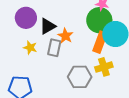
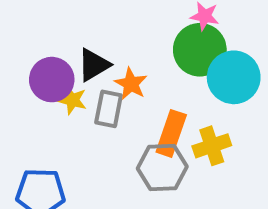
purple circle: (26, 18) -> (52, 80), moved
orange rectangle: (100, 42) -> (171, 133), moved
yellow star: (30, 48) -> (72, 100), moved

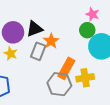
green circle: (200, 50) -> (87, 30), size x0.6
yellow star: (72, 100) -> (11, 54), moved

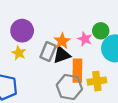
pink star: (92, 14) -> (85, 39), moved
black triangle: (35, 29) -> (62, 55), moved
orange rectangle: (66, 68) -> (77, 71), turned -30

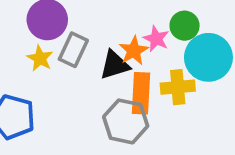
orange star: (62, 41) -> (134, 51), moved
gray rectangle: (48, 52) -> (73, 50), moved
yellow cross: (97, 81) -> (178, 87), moved

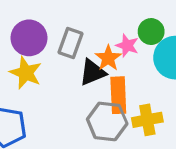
gray rectangle: (73, 50) -> (70, 43), moved
yellow star: (40, 58) -> (26, 73), size x1.4
yellow cross: (178, 87) -> (147, 120), moved

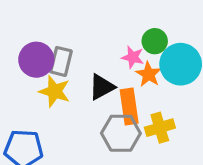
gray rectangle: (70, 43) -> (61, 61), moved
orange star: (108, 58) -> (148, 74), moved
yellow star: (26, 73) -> (55, 91), moved

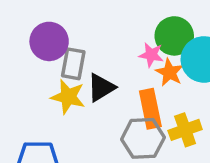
green circle: (155, 41) -> (174, 36), size x1.4
purple circle: (36, 60) -> (49, 41), moved
black triangle: (102, 87) -> (101, 88), moved

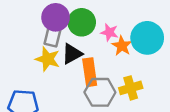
green circle: (174, 36) -> (82, 22), moved
purple circle: (49, 41) -> (56, 17), moved
orange rectangle: (150, 109) -> (90, 72), moved

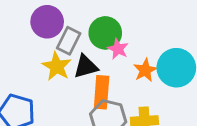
purple circle: (56, 17) -> (47, 22), moved
pink star: (109, 32) -> (118, 49), moved

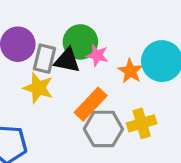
black triangle: (86, 67) -> (67, 60), moved, turned 40
orange rectangle: (102, 92) -> (91, 104), turned 52

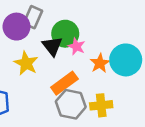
gray rectangle: (44, 59) -> (33, 17), moved
black triangle: (67, 60) -> (52, 46), turned 30

